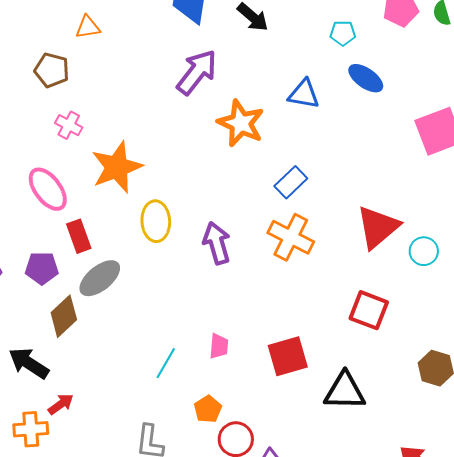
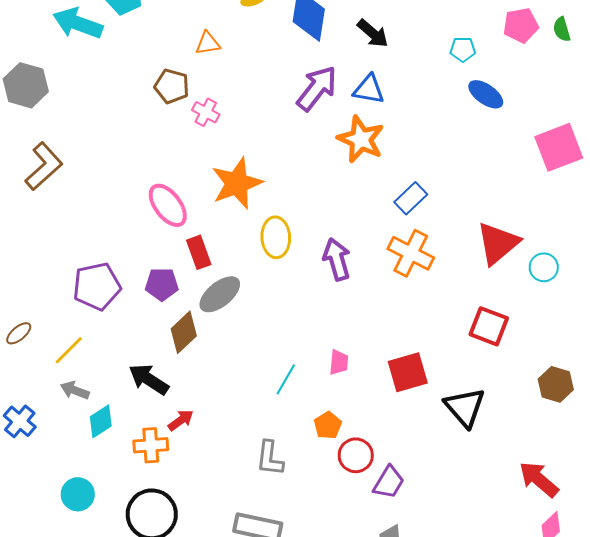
blue triangle: (304, 94) -> (369, 89), moved
pink cross: (69, 125) -> (206, 112), moved
black triangle: (345, 391) -> (465, 407), turned 48

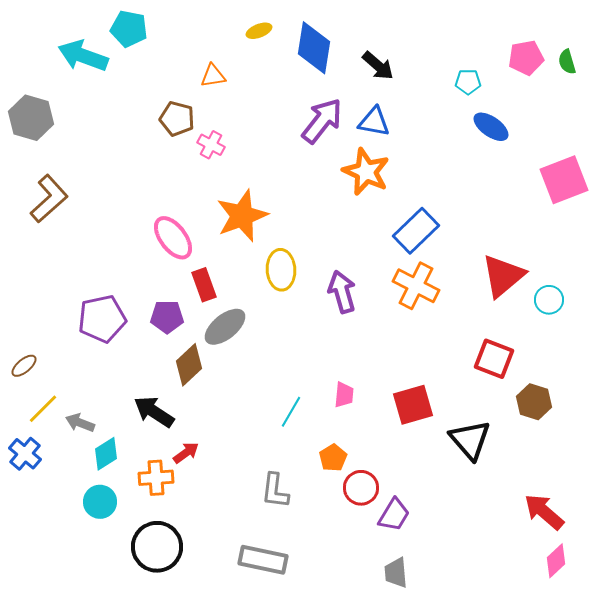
blue rectangle: (411, 198) -> (416, 231), size x1.4
yellow line: (69, 350) -> (43, 409), moved
brown hexagon: (556, 384) -> (534, 402), moved
cyan circle: (78, 494) -> (100, 502), moved

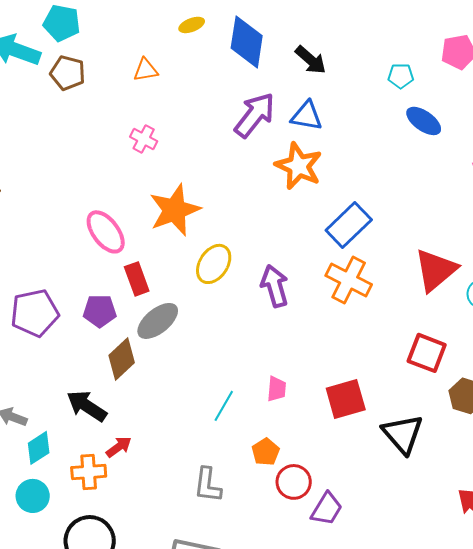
brown pentagon: (177, 119) -> (68, 73), moved
yellow ellipse: (281, 270) -> (214, 264), turned 36

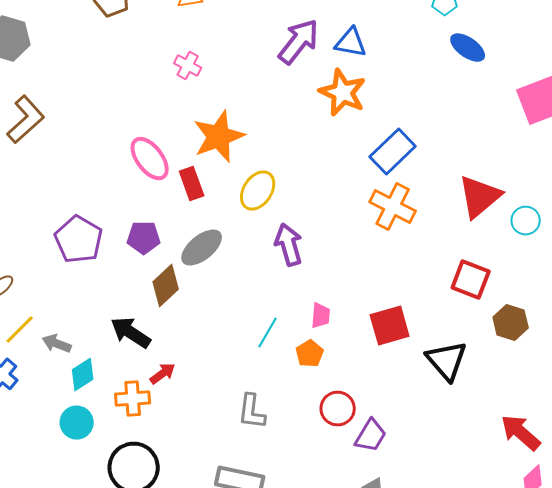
red rectangle: (137, 279) -> (192, 184), moved
purple arrow: (275, 286) -> (289, 245), moved
purple pentagon: (35, 313) -> (79, 240), turned -30
orange pentagon: (266, 452) -> (310, 354), moved

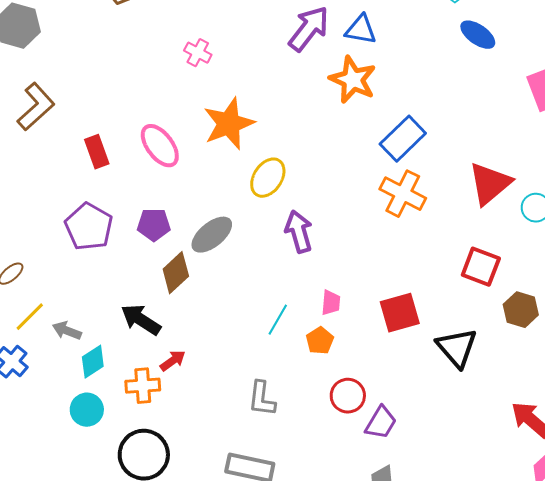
red rectangle: (192, 184) -> (97, 152), moved

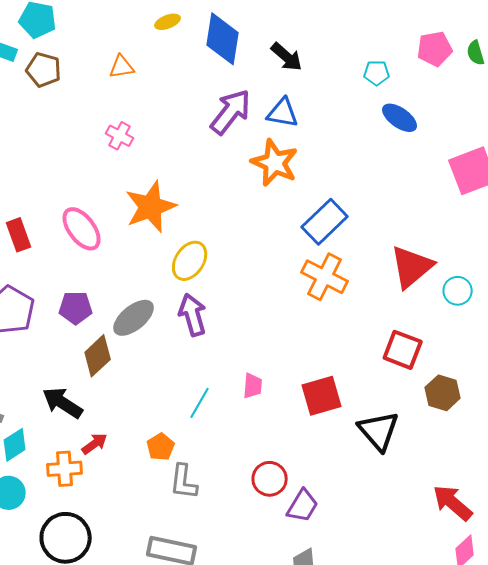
purple arrow: (299, 232) -> (193, 315), moved
orange pentagon: (320, 341) -> (161, 447), moved

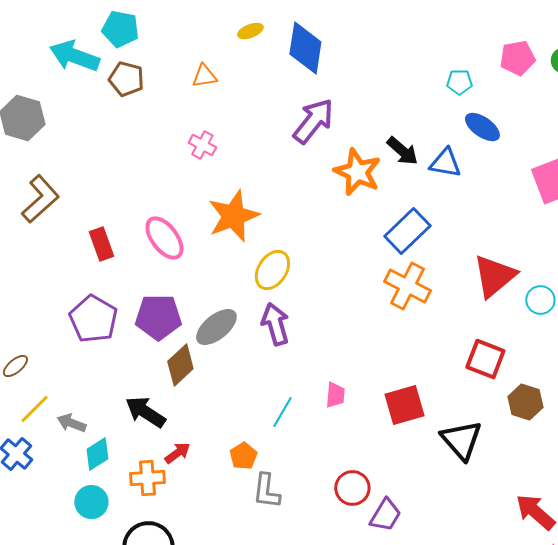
black arrow: (287, 57) -> (402, 151), moved
blue triangle: (283, 113) -> (445, 163), moved
purple pentagon: (76, 308) -> (158, 317), size x1.4

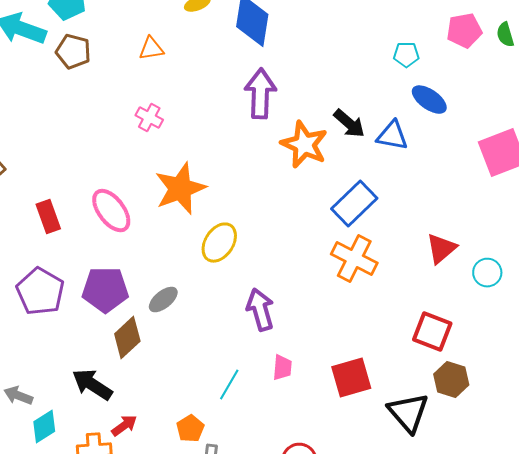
purple arrow: (313, 121) -> (260, 94), turned -36
red triangle: (494, 276) -> (441, 249), size x0.7
purple arrow: (275, 324) -> (260, 310), moved
gray ellipse: (216, 327) -> (163, 300), size x0.7
brown hexagon: (525, 402) -> (451, 380), moved

